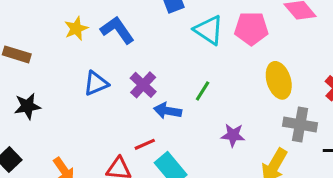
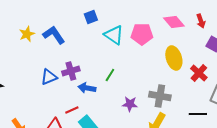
yellow ellipse: (279, 80) -> (174, 58), moved
blue triangle: (96, 83) -> (49, 77), moved
purple cross: (143, 85) -> (71, 71), turned 30
gray cross: (300, 124) -> (160, 96), moved

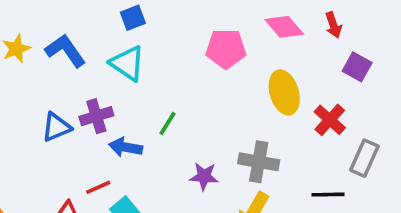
cyan triangle: (114, 35) -> (127, 63), moved

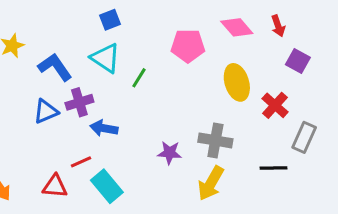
blue L-shape: (65, 51) -> (55, 67), moved
green line: (168, 123) -> (139, 78), moved

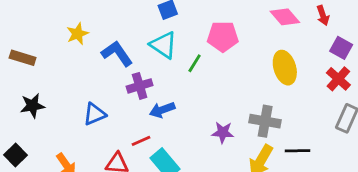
pink pentagon: (188, 46) -> (223, 37), moved
red cross: (275, 105) -> (338, 79), moved
blue triangle: (46, 111) -> (94, 114), moved
blue arrow: (104, 128) -> (162, 110), turned -30
black line: (273, 168) -> (297, 151), moved

